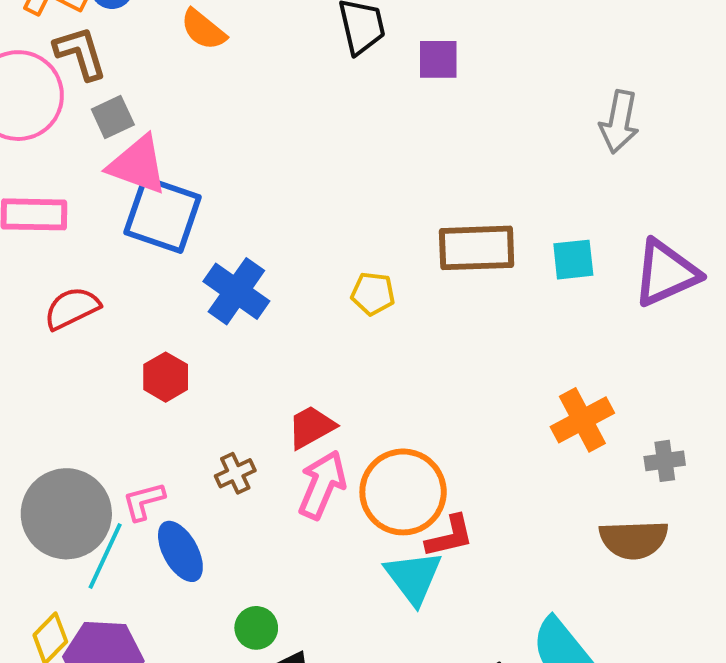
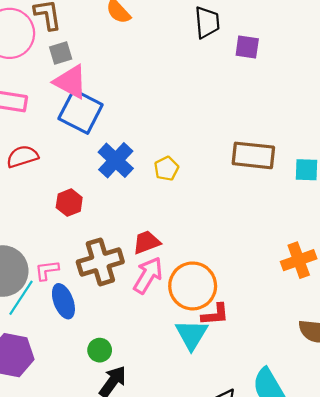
yellow pentagon: (373, 294) -> (166, 169), moved, turned 30
brown cross: (235, 473) -> (100, 262), size x2.0

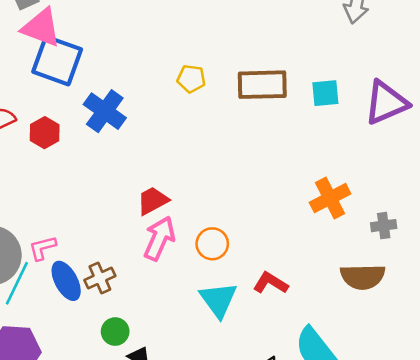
yellow pentagon: (166, 169) -> (191, 79), moved, turned -30
red hexagon: (69, 203) -> (45, 133), moved
brown cross: (100, 262) -> (100, 278), moved, size x0.6
orange circle: (193, 286) -> (212, 244), size x0.6
red L-shape: (215, 315) -> (271, 283), moved, turned -136

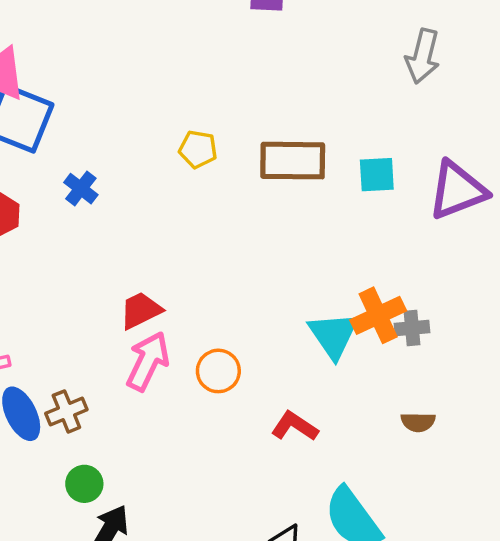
blue cross: (105, 111) -> (81, 189), size x0.6
gray cross: (384, 226) -> (412, 328), moved
brown semicircle: (363, 277) -> (418, 422), size x0.6
cyan triangle: (218, 300) -> (333, 335), moved

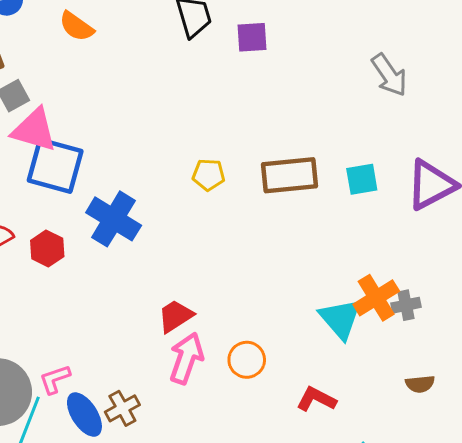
gray arrow: (423, 56) -> (389, 75), turned -42
blue cross: (81, 189) -> (114, 219), size x1.8

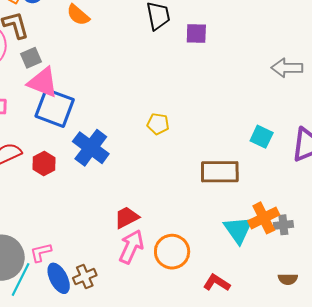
gray arrow: (389, 75) -> (287, 68), turned 120
brown rectangle: (290, 175) -> (220, 172), moved
cyan square: (362, 179) -> (262, 137), turned 30
orange circle: (247, 360) -> (172, 252), size x1.4

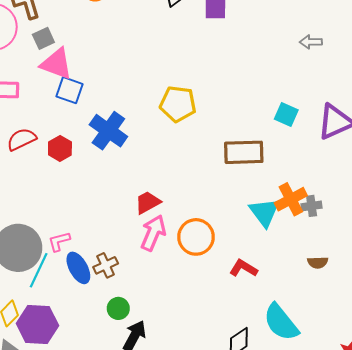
gray arrow: (287, 68) -> (311, 42), size x0.7
blue square: (55, 108) -> (70, 90), size x0.7
yellow pentagon: (158, 124) -> (178, 104), size x1.6

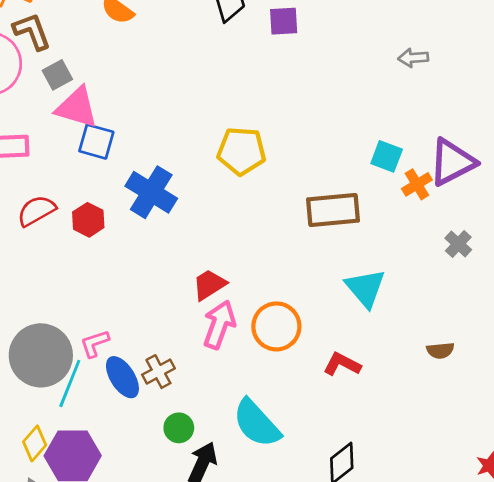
orange cross: (291, 199) -> (417, 184), moved, size x0.7
gray cross: (312, 206) -> (458, 244), moved, turned -36
cyan semicircle: (281, 322) -> (257, 423), moved

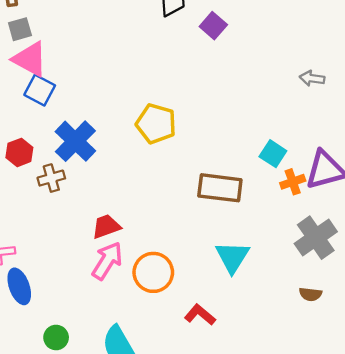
purple square: (284, 21) -> (213, 26), turned 32
gray cross: (458, 244) -> (316, 238), size x1.8
brown semicircle: (440, 351) -> (310, 294), moved
brown cross: (158, 372) -> (51, 178), moved

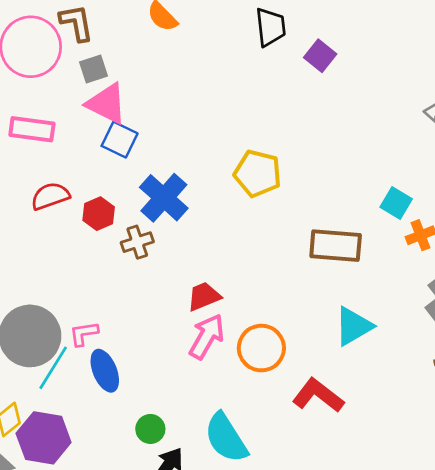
cyan triangle: (232, 257) -> (353, 326), turned 30
red L-shape: (200, 315) -> (318, 395), size x1.4

